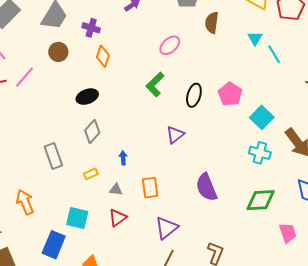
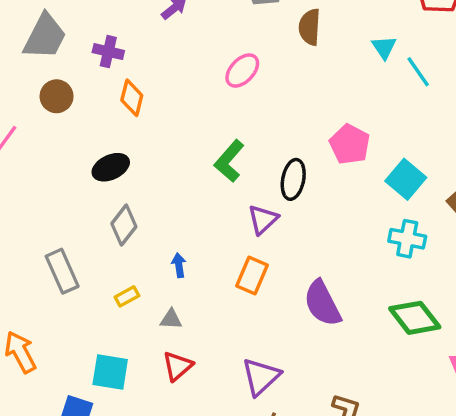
green L-shape: (155, 84) -> (229, 161), moved
black ellipse: (194, 95) -> (293, 179), moved
orange rectangle: (150, 188) -> (252, 276), moved, turned 35
green diamond: (261, 200) -> (415, 318), turned 60

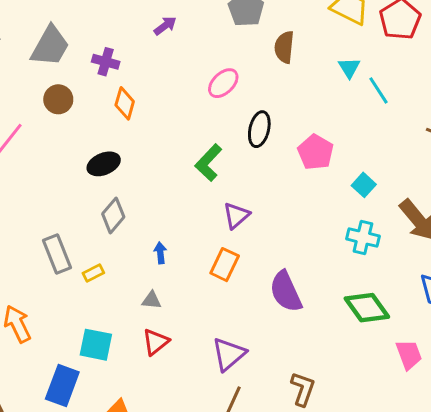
black ellipse: (293, 179) -> (259, 129), moved
cyan square: (406, 179) -> (364, 185), size x0.7
yellow rectangle: (127, 296) -> (93, 273), moved

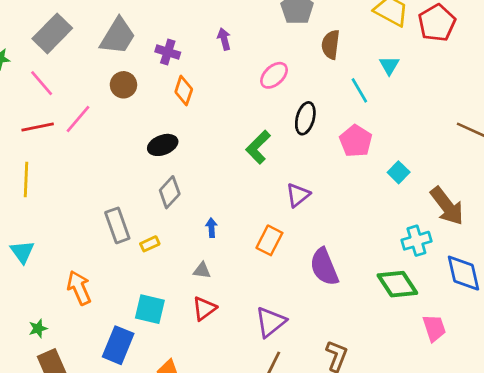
purple arrow: (165, 26) -> (224, 39), moved, turned -70
cyan line: (379, 90) -> (359, 90), moved
purple triangle: (236, 215) -> (298, 195), moved
cyan cross: (363, 238) -> (416, 241), moved, turned -32

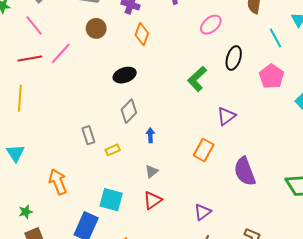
gray rectangle: (117, 225) -> (88, 135), size x0.7
blue arrow: (211, 228) -> (150, 135), moved
gray triangle: (202, 270) -> (152, 171), turned -48
purple triangle: (270, 322) -> (203, 212), size x0.7

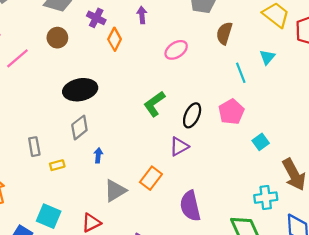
orange diamond: (142, 34) -> (115, 39), moved
black ellipse: (234, 58) -> (192, 115), moved
black ellipse: (125, 75) -> (80, 90), size x1.4
gray triangle: (152, 171) -> (115, 191), moved, size x1.6

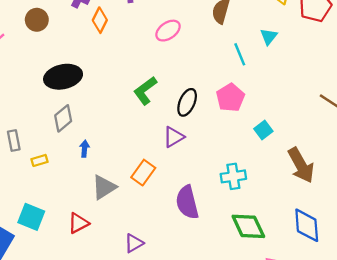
cyan cross: (266, 198) -> (233, 176), moved

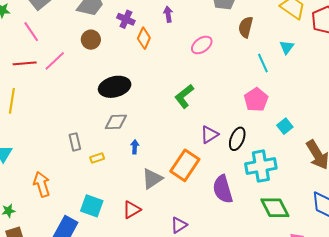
black ellipse: (187, 102) -> (237, 139), moved
gray diamond: (63, 118) -> (116, 122), turned 40
orange rectangle: (143, 173) -> (185, 165), size x1.4
cyan cross: (233, 176) -> (261, 166), size x1.4

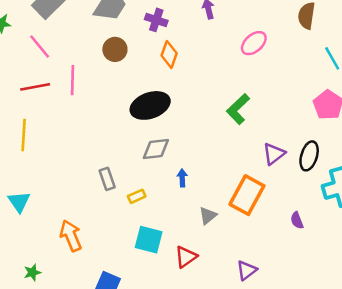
orange diamond: (144, 38) -> (169, 54), moved
pink line: (55, 61) -> (73, 80), turned -40
gray triangle: (152, 179) -> (208, 216), size x0.7
purple semicircle: (223, 189) -> (297, 220), size x0.5
cyan square: (92, 206) -> (149, 240), moved

